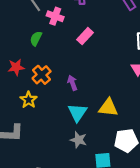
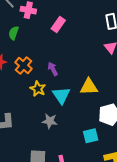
yellow star: (29, 100) -> (38, 89), moved
gray star: (78, 140) -> (50, 121), moved

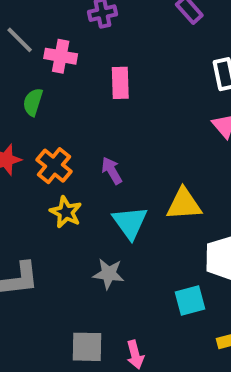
pink rectangle: (58, 24) -> (120, 83), turned -35
yellow star: (38, 89) -> (66, 212), moved

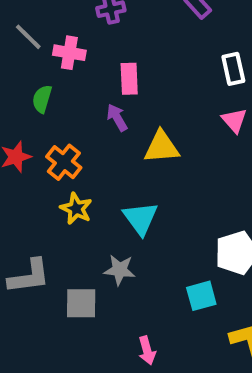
purple arrow: (112, 171) -> (117, 118), moved
yellow triangle: (184, 204) -> (161, 147), moved
gray square: (87, 347) -> (81, 303), moved

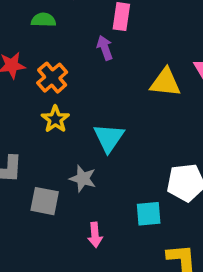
green semicircle: (42, 99) -> (44, 20), turned 65
yellow triangle: (161, 147) -> (165, 83), moved
pink arrow: (147, 350) -> (95, 235), moved

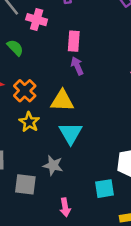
green semicircle: (44, 20) -> (15, 48), turned 48
purple arrow: (105, 48) -> (77, 66), moved
yellow triangle: (165, 83) -> (62, 101), moved

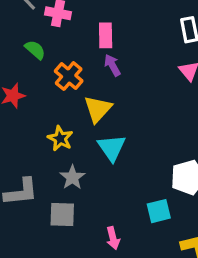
orange cross: (25, 91) -> (69, 76), moved
yellow triangle: (62, 101) -> (98, 109), turned -45
gray star: (53, 165) -> (72, 177), moved, turned 30

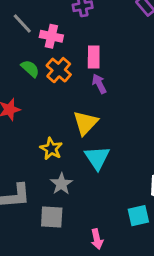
orange cross: (69, 76) -> (59, 70), moved

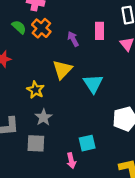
pink rectangle: (94, 57) -> (99, 31), moved
cyan triangle: (97, 158) -> (93, 84), moved
cyan square: (138, 216) -> (87, 143), moved

